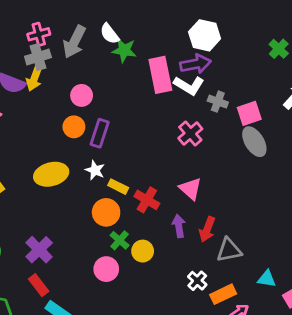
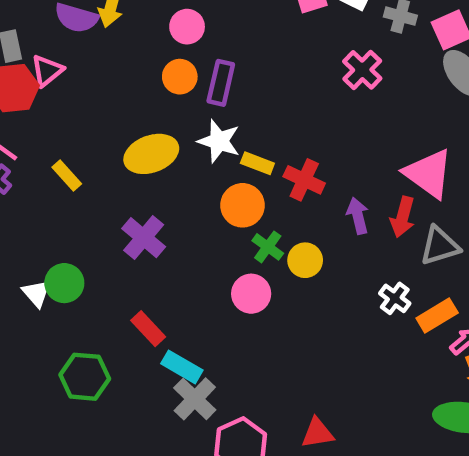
white star: (95, 170) -> (219, 141), size x1.4
pink triangle: (190, 189) -> (429, 174), moved, size x1.4
purple cross: (39, 250) -> (144, 238), moved

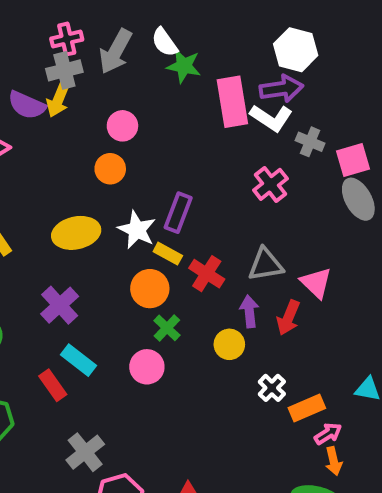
purple rectangle: (221, 83) -> (178, 213), moved
pink triangle: (429, 174) -> (316, 283), size x0.7
gray triangle: (440, 246) -> (266, 265), moved
yellow circle: (305, 260) -> (229, 344), moved
cyan rectangle: (182, 367) -> (78, 360), moved

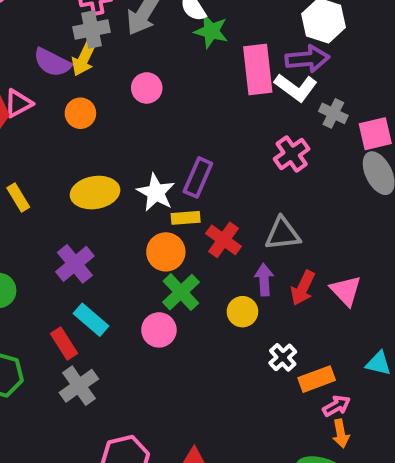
orange circle: (110, 169) -> (80, 113), moved
yellow rectangle: (168, 254) -> (186, 218), turned -36
pink triangle: (316, 283) -> (346, 291), moved
green cross: (167, 328) -> (181, 292), size x1.4
gray cross: (85, 452) -> (79, 386), moved

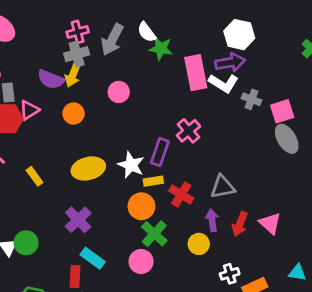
pink cross: (292, 154) -> (188, 131), moved
red rectangle: (64, 344) -> (75, 276), turned 40
white cross: (283, 357) -> (230, 274), turned 30

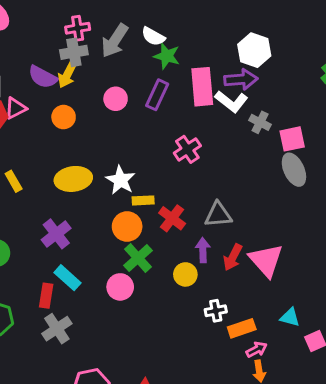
white semicircle: (147, 32) -> (153, 36), turned -30
purple rectangle: (160, 152) -> (157, 95), moved
pink triangle: (270, 223) -> (266, 260), size x1.4

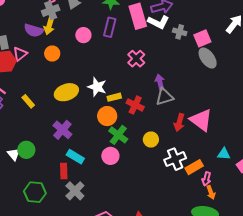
purple arrow: (203, 250) -> (160, 82), moved
white cross: (216, 311) -> (175, 159), size x1.5
pink arrow: (257, 349) -> (206, 179), turned 144

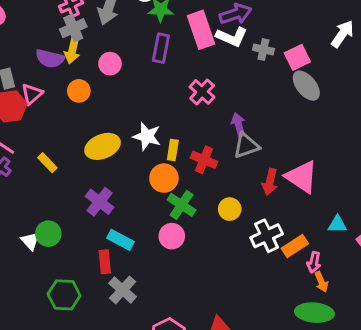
pink circle: (83, 35) -> (110, 64), moved
yellow rectangle: (114, 97) -> (173, 150), turned -64

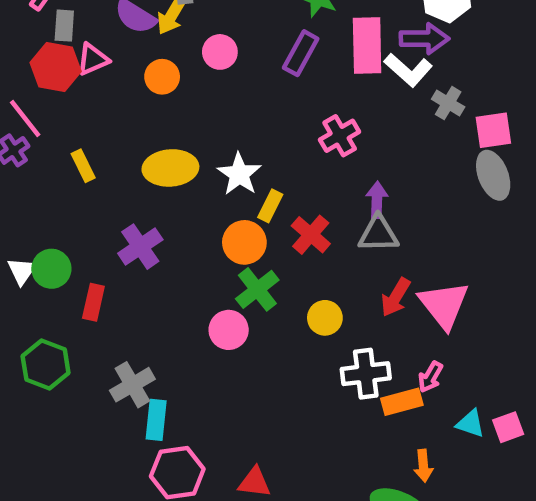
cyan triangle: (337, 224) -> (470, 424), moved
cyan rectangle: (120, 240) -> (156, 420), moved, turned 50
red rectangle: (105, 262) -> (93, 302), moved
pink arrow: (314, 262) -> (430, 377), moved

